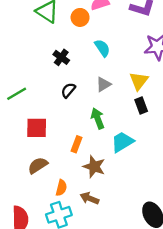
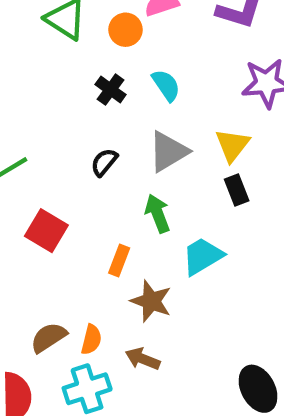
black cross: (61, 57) -> (111, 90), moved
gray triangle: (104, 84) -> (168, 152), size x1.5
red square: (37, 128) -> (46, 231), turned 30
brown semicircle: (38, 165) -> (49, 337), moved

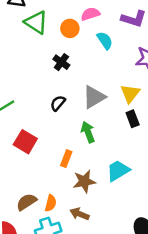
cyan semicircle: (166, 85) -> (105, 40), moved
cyan trapezoid: (202, 256) -> (118, 171), moved
brown star: (151, 301) -> (84, 181), turned -30

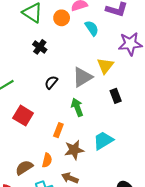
black cross: (61, 62) -> (40, 47), moved
yellow triangle: (130, 93) -> (105, 66), moved
orange semicircle: (51, 203) -> (47, 160), moved

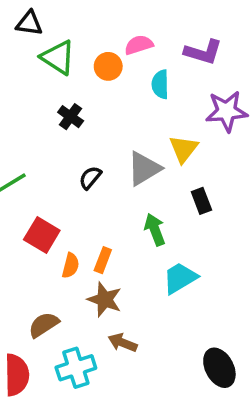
cyan semicircle: (92, 28) -> (160, 84), turned -147
green arrow: (77, 107) -> (155, 230), moved
brown star: (74, 150) -> (105, 300), moved, turned 30
orange semicircle: (47, 160) -> (71, 265), moved

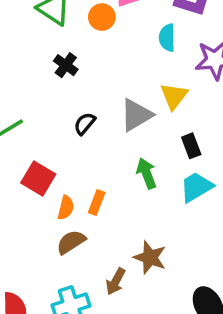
cyan semicircle: (160, 84) -> (167, 38), moved
cyan trapezoid: (180, 278) -> (196, 187), moved
brown star: (105, 300) -> (150, 257), moved
brown semicircle: (44, 325) -> (71, 242), moved
brown arrow: (123, 343) -> (116, 281), turned -84

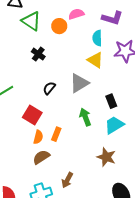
yellow triangle: (174, 96) -> (95, 60), moved, turned -36
red square: (38, 178) -> (32, 115), moved
brown star: (150, 257) -> (106, 157), moved

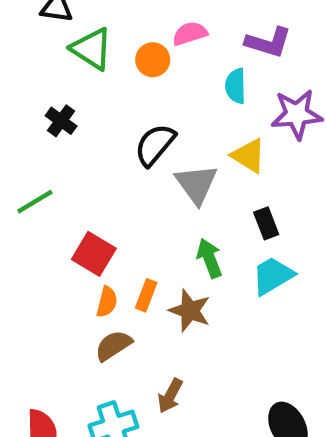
black cross: (38, 54) -> (61, 121), moved
yellow triangle: (95, 60) -> (249, 156), moved
gray triangle: (79, 83) -> (196, 184), turned -35
black semicircle: (49, 88) -> (155, 145), moved, size x1.5
brown star: (106, 157) -> (190, 311), moved

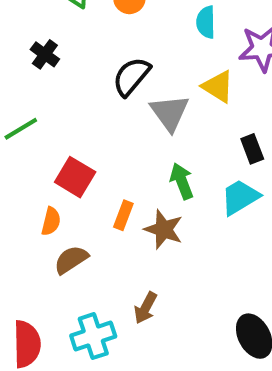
black rectangle: (266, 223) -> (252, 149), moved
orange semicircle: (107, 302) -> (51, 221), moved
brown semicircle: (113, 346) -> (71, 260), moved

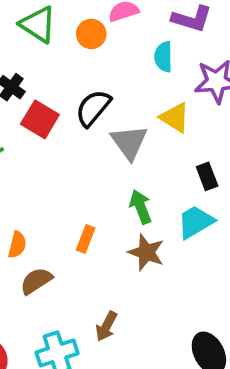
red square: (75, 177) -> (40, 119), moved
brown star: (164, 229) -> (146, 252), moved

